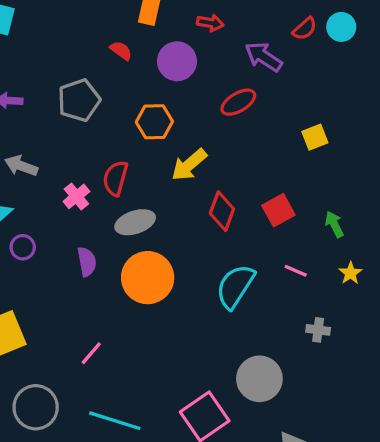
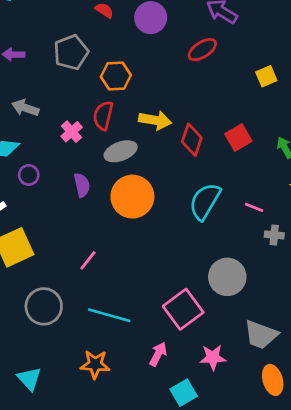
orange hexagon: (154, 122) -> (116, 76), moved
yellow arrow: (189, 165) -> (155, 120), moved, turned -128
pink line: (296, 271) -> (254, 207), moved

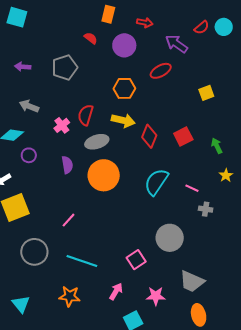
orange hexagon: (116, 76) -> (124, 88), moved
pink square: (183, 309) -> (136, 260), size x0.7

